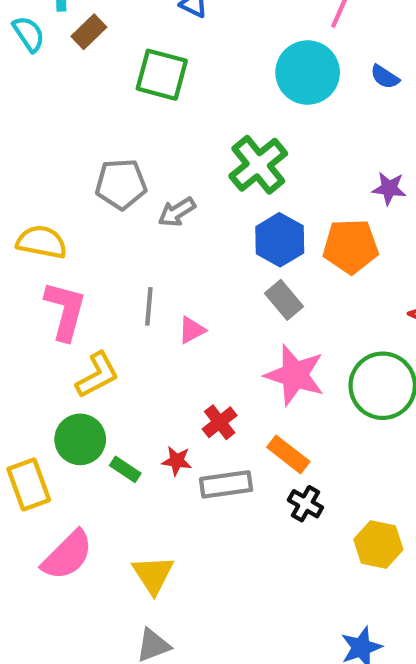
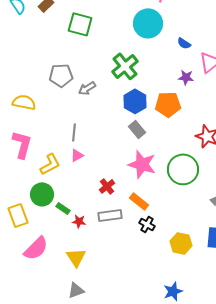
blue semicircle: (385, 77) -> (184, 43), moved
pink L-shape: (65, 311) -> (22, 144), moved
pink triangle: (192, 330) -> (77, 155), moved
red star: (177, 461) -> (79, 221), moved

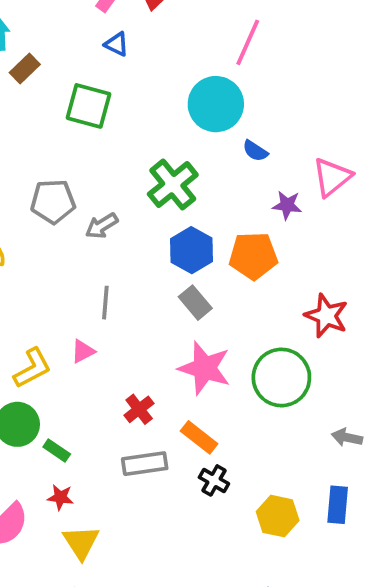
blue semicircle: (184, 43) -> (255, 151), moved
gray line: (74, 132) -> (105, 303), moved
red star: (79, 221) -> (60, 497), moved

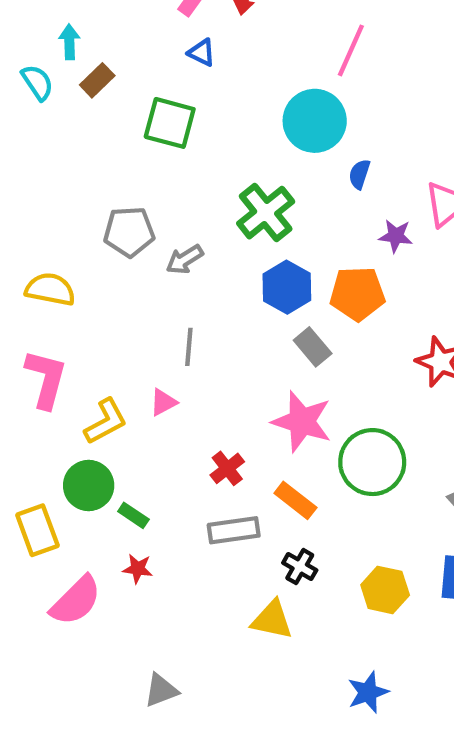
blue semicircle: (255, 151) -> (359, 174), turned 75
gray rectangle: (195, 303) -> (313, 347), moved
green circle: (281, 377) -> (372, 462), moved
black cross: (214, 480) -> (300, 567), moved
yellow triangle: (81, 542) -> (272, 620), moved, turned -45

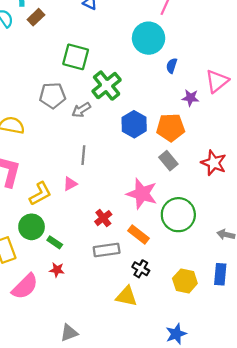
green square: (170, 123) -> (76, 57), moved
green cross: (266, 213) -> (107, 86), moved
gray rectangle: (313, 347) -> (168, 161), moved

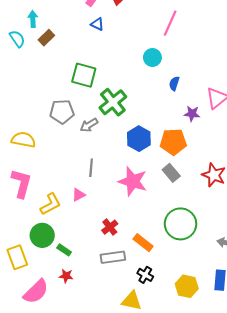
cyan circle: (149, 38) -> (152, 57), size x0.6
pink star: (142, 194) -> (133, 181), moved

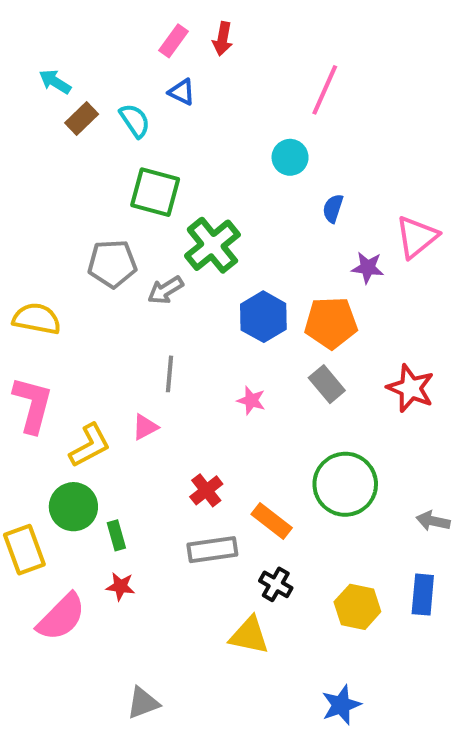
cyan arrow: (33, 19) -> (55, 82), turned -56
cyan semicircle: (17, 39) -> (135, 121), moved
pink star: (133, 181) -> (251, 400), size x0.5
green rectangle: (64, 250) -> (116, 535), turned 40

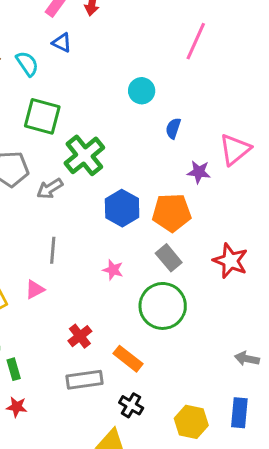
pink line: (325, 90) -> (196, 41), moved
green circle: (345, 484) -> (163, 306), moved

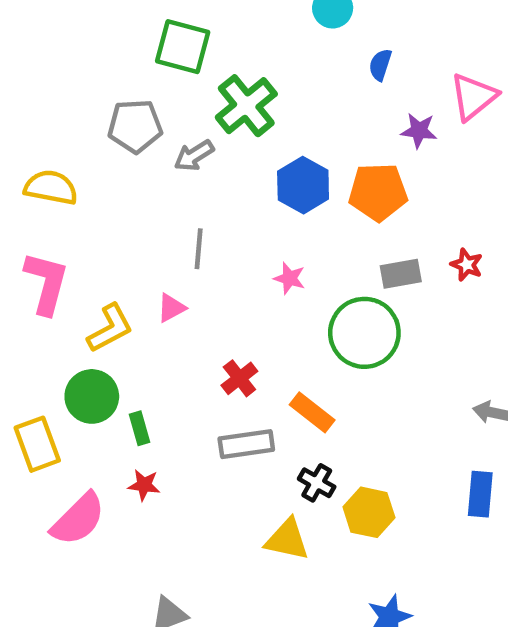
gray rectangle: (169, 258) -> (401, 274), moved, turned -60
red star: (230, 261) -> (467, 265), size x0.6
yellow hexagon: (191, 422) -> (369, 512), moved

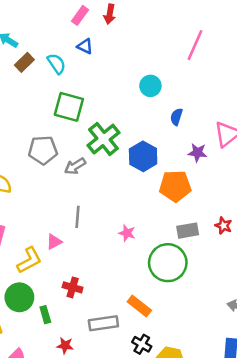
blue hexagon: (303, 185) -> (143, 156), moved
pink triangle: (171, 308) -> (54, 242), moved
red cross: (239, 378) -> (73, 287), moved, turned -36
red star: (144, 485) -> (65, 346), moved

